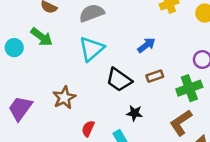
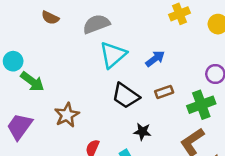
green arrow: (42, 37) -> (32, 82), moved
cyan triangle: (92, 49) -> (113, 55), moved

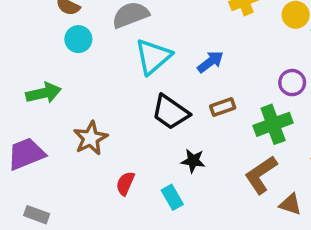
cyan circle: (13, 61) -> (78, 39), moved
green arrow: (32, 82) -> (44, 93), turned -50
purple trapezoid: (19, 126) -> (26, 154), turned 32

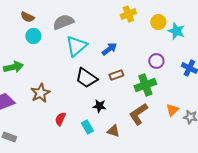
brown triangle: (290, 204) -> (113, 131), moved

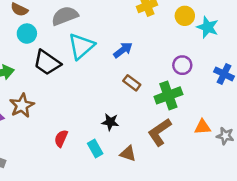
brown rectangle: (116, 75) -> (132, 83), turned 56
black trapezoid: (86, 78) -> (47, 63), moved
brown star: (40, 93) -> (22, 106), moved
orange triangle: (172, 110) -> (203, 127), turned 40

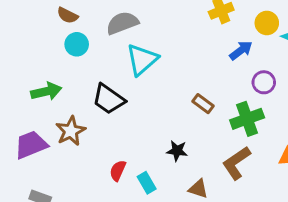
blue arrow: (123, 50) -> (241, 50), moved
black trapezoid: (47, 63) -> (109, 99), moved
cyan rectangle: (95, 149) -> (147, 183), moved

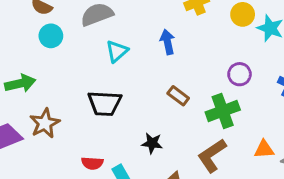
blue arrow: (241, 50) -> (167, 42), moved, turned -65
cyan triangle: (142, 59) -> (117, 51), size x0.7
black trapezoid: (109, 99) -> (105, 103), moved, turned -32
red semicircle: (118, 171) -> (92, 163), turned -110

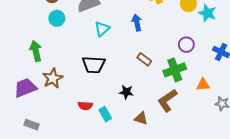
green arrow: (20, 83) -> (36, 51), turned -90
orange triangle: (264, 149) -> (203, 85), moved

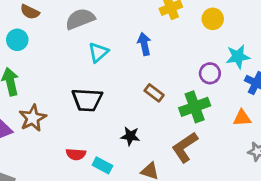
cyan star: (207, 13) -> (238, 57), moved, turned -30
cyan circle: (57, 18) -> (17, 40), moved
orange triangle: (203, 85) -> (242, 118), moved
cyan rectangle: (105, 114) -> (102, 165), turned -32

